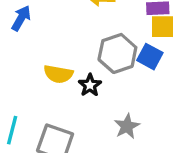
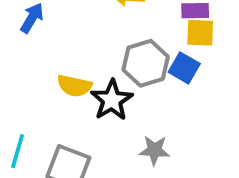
black star: (90, 85) -> (112, 100), size x1.5
gray star: (127, 126) -> (154, 150), turned 30

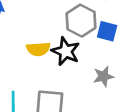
blue square: (184, 68) -> (107, 31), moved

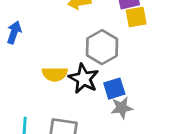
blue square: (107, 31) -> (114, 89), moved, turned -35

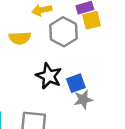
gray hexagon: (102, 47) -> (64, 32), moved
yellow semicircle: (55, 74) -> (20, 38), moved

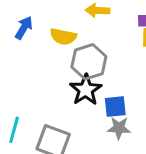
gray hexagon: (64, 32) -> (89, 62), moved

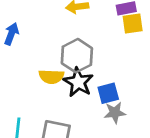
yellow semicircle: (63, 37) -> (51, 77), moved

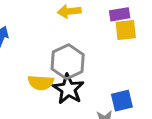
blue square: (108, 93) -> (122, 101), moved

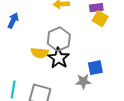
yellow square: (126, 30) -> (100, 19), turned 35

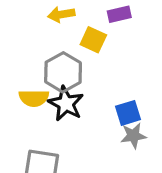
yellow square: (100, 19) -> (93, 40), moved
gray star: (83, 81) -> (133, 136), moved

